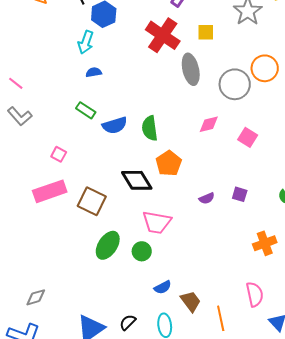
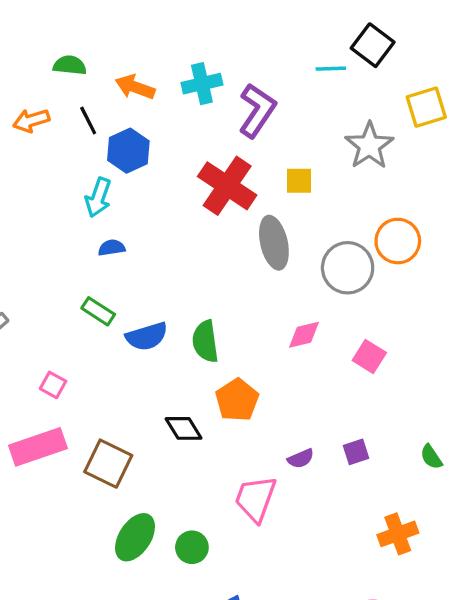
black diamond: (137, 180) -> (184, 428), size x0.7
purple square: (240, 194) -> (356, 452), turned -35
pink trapezoid: (157, 222) -> (256, 499), moved, turned 100

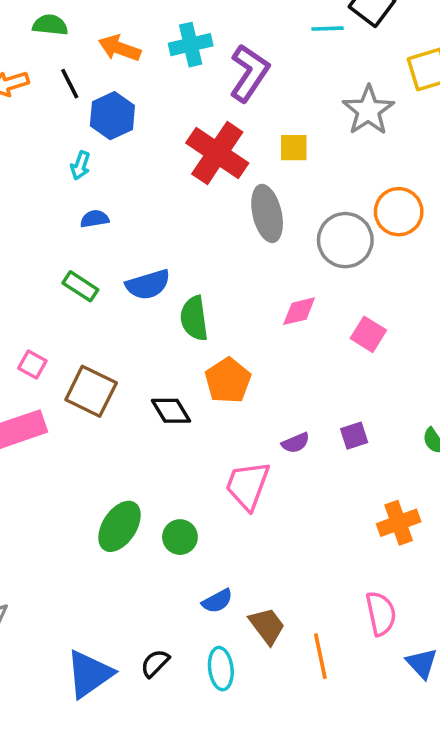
cyan arrow: (98, 197) -> (80, 165), size x0.7
blue semicircle: (147, 336) -> (148, 285), moved
brown square: (108, 464) -> (91, 391), moved

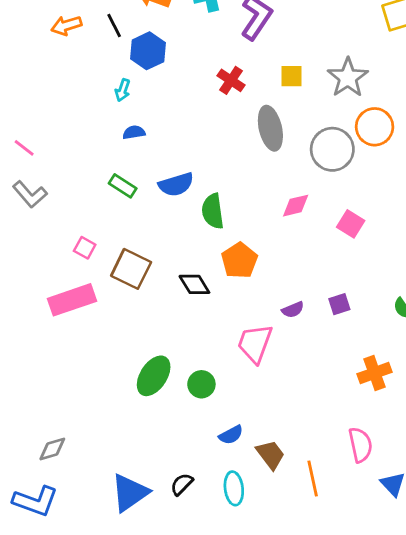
gray star: (368, 110) -> (348, 78), moved
red cross: (217, 153) -> (231, 80), size x0.6

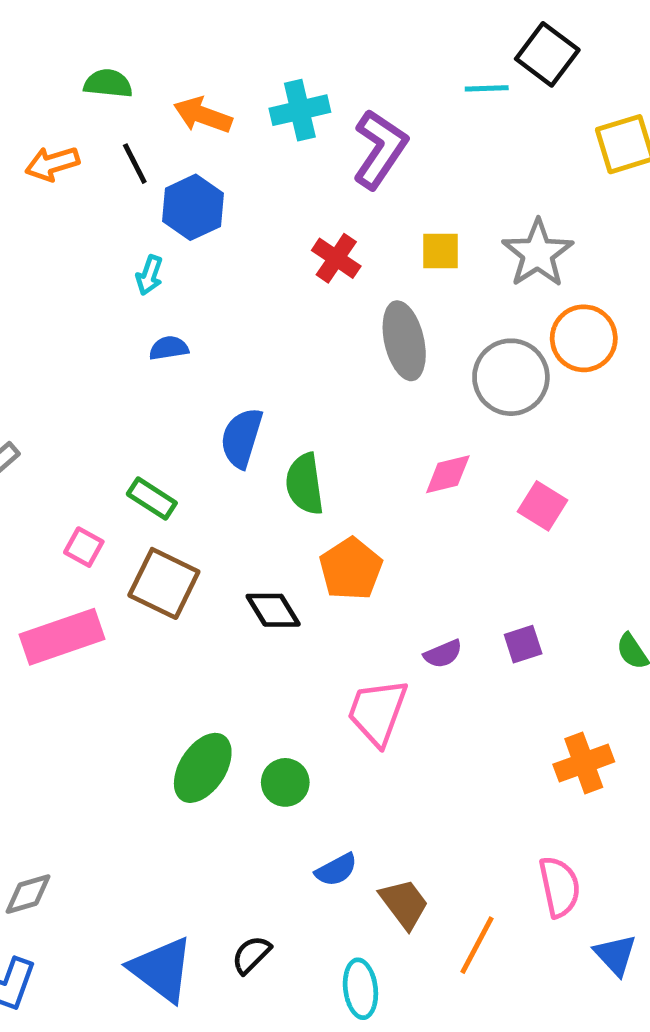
blue semicircle: (176, 184) -> (242, 438), turned 124
green rectangle: (123, 186) -> (152, 499), moved
orange line: (313, 479) -> (477, 945), turned 40
cyan ellipse: (234, 488) -> (360, 989), moved
blue triangle: (130, 493) -> (161, 969), turned -48

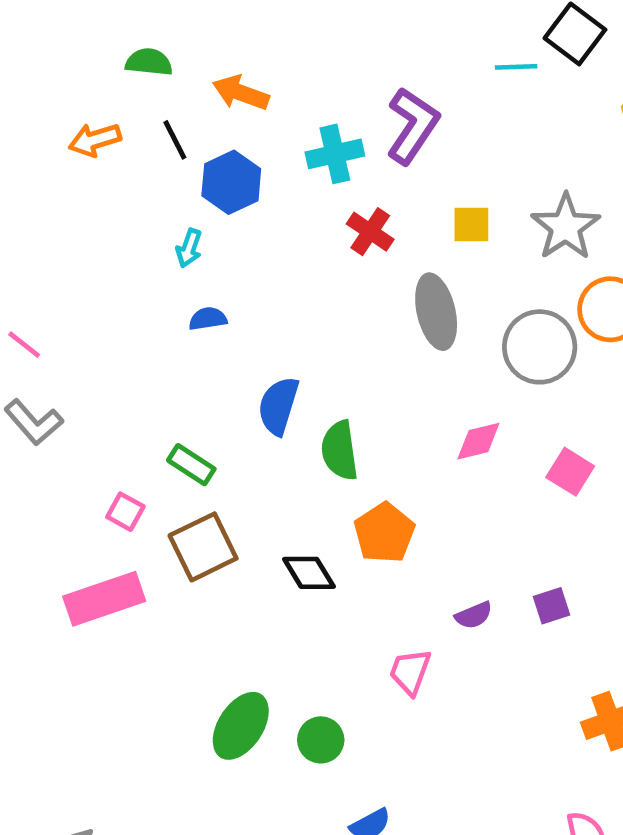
cyan cross: (300, 110) -> (335, 154), moved
brown square: (164, 583) -> (203, 547), turned 38
pink trapezoid: (377, 712) -> (410, 672), size x0.7

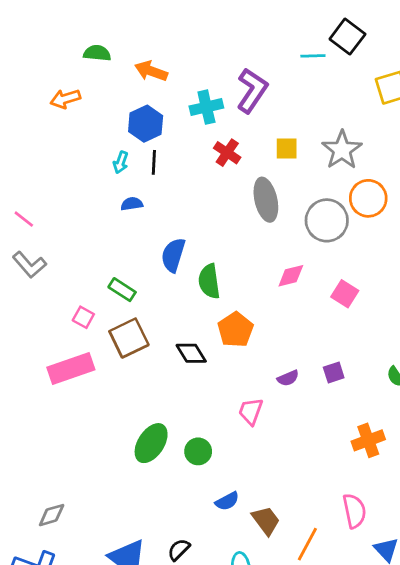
black line: (175, 140) -> (154, 162), moved, turned 30

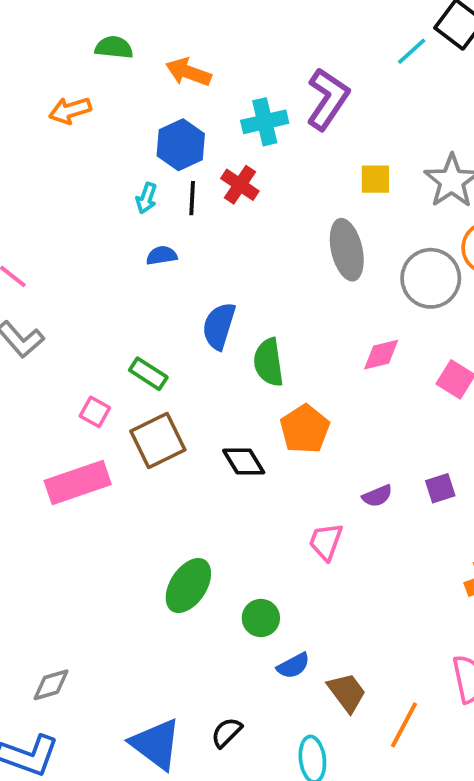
cyan line: (313, 56) -> (412, 51), turned -40
red cross: (227, 153) -> (240, 185), moved
green circle: (198, 451) -> (261, 618), moved

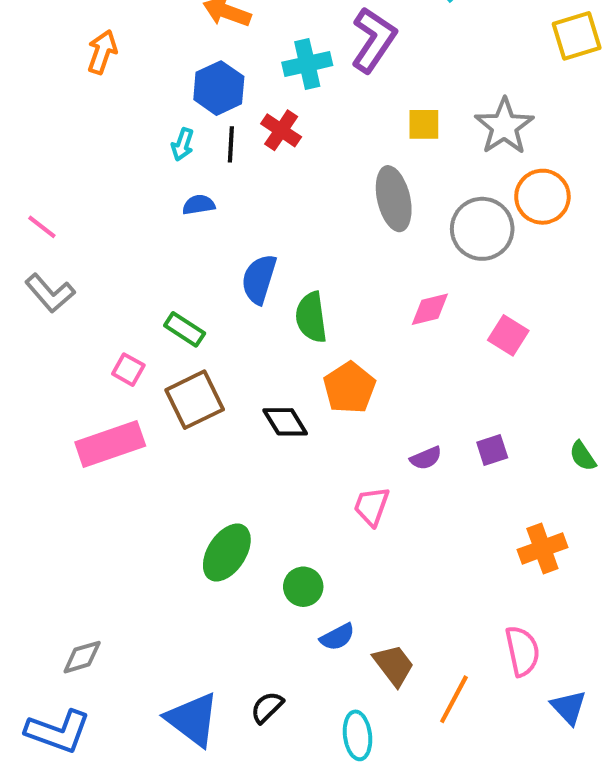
orange arrow: (70, 110) -> (102, 52), turned 126

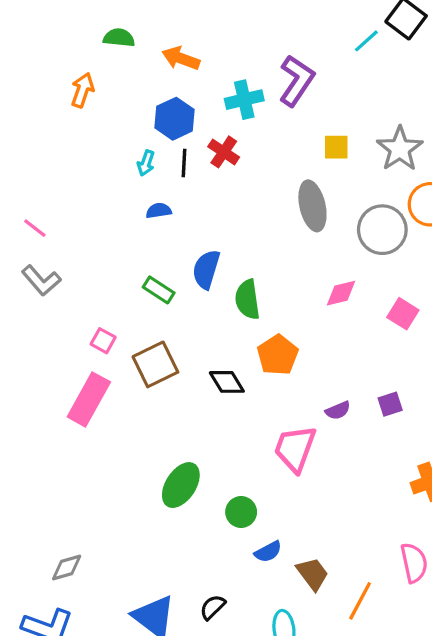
green rectangle: (185, 329) -> (159, 290), moved
pink rectangle: (110, 444) -> (89, 399), turned -42
pink trapezoid: (372, 506) -> (295, 449), size x1.5

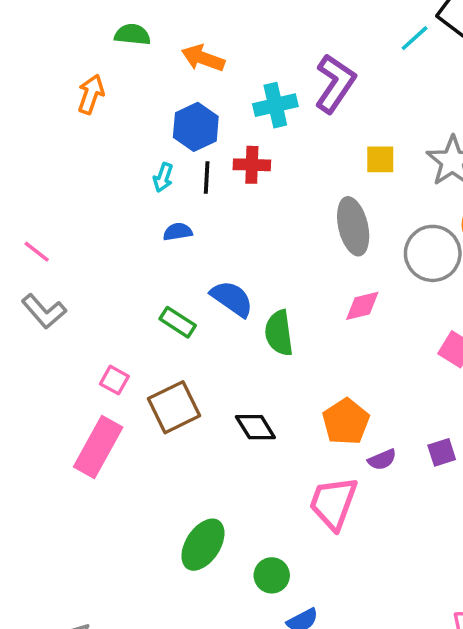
red cross: (224, 152) -> (252, 165), turned -32
blue semicircle: (206, 269) -> (232, 299), turned 108
pink diamond: (341, 293) -> (362, 306), moved
orange pentagon: (278, 355) -> (346, 422), moved

